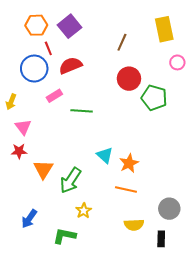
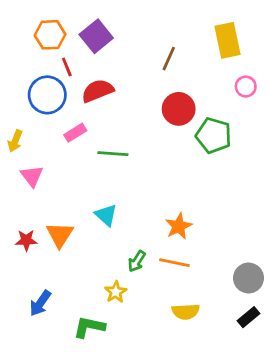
red star: (19, 151) -> (26, 240), moved
cyan triangle: (105, 155) -> (106, 215), moved
green arrow: (70, 180) -> (137, 261), moved, size x0.6
gray circle: (169, 209) -> (249, 278), moved
black rectangle: (161, 239) -> (249, 317), moved, turned 49

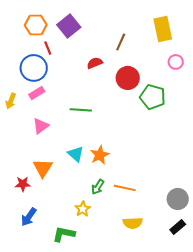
red semicircle: (98, 91) -> (95, 63), moved, size x0.7
pink rectangle: (75, 133) -> (37, 93), moved
pink triangle: (32, 176) -> (41, 126), moved, turned 30
orange star: (179, 226) -> (100, 155), moved
red star: (26, 240) -> (23, 184), moved

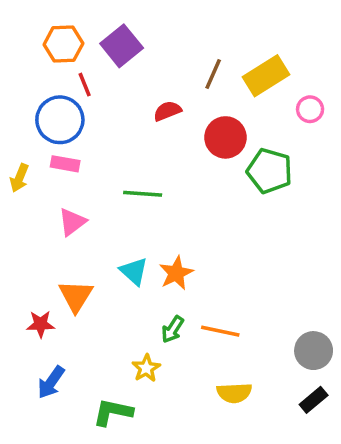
yellow rectangle: (163, 29) -> (266, 76), moved, turned 70
pink rectangle: (37, 93) -> (65, 164), turned 42

